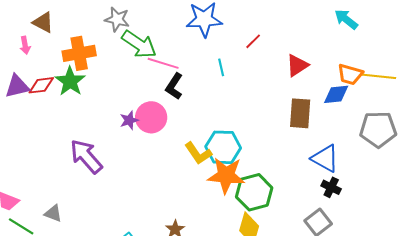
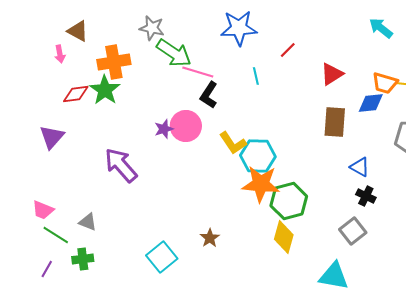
purple triangle: (17, 86) -> (52, 137), moved, turned -36
yellow L-shape: (198, 153) -> (233, 143), moved
blue triangle: (325, 158) -> (360, 167), size x0.7

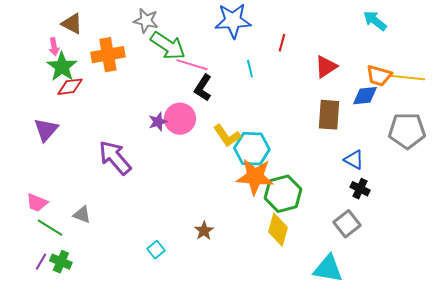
red line: (288, 50) -> (282, 43), turned -30
green star: (105, 90) -> (62, 67), moved
cyan square: (162, 257) -> (156, 250), size x0.6
green cross: (83, 259) -> (61, 262), moved, turned 30

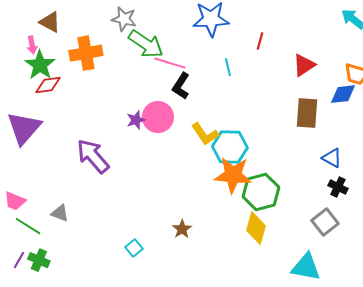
purple triangle: (46, 130) -> (24, 128), size x1.4

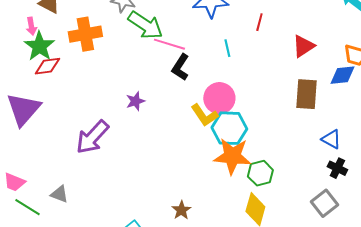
pink circle: (158, 117) -> (219, 98), moved
purple arrow: (93, 156) -> (92, 137), turned -96
green hexagon: (261, 192) -> (260, 173), size x0.7

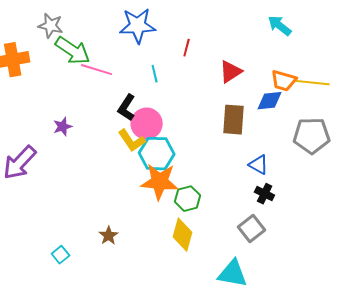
black L-shape: (180, 67) -> (127, 108), moved

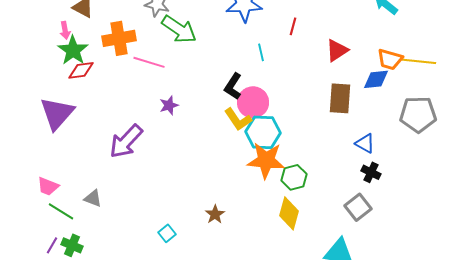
pink line: (97, 70) -> (149, 62), moved

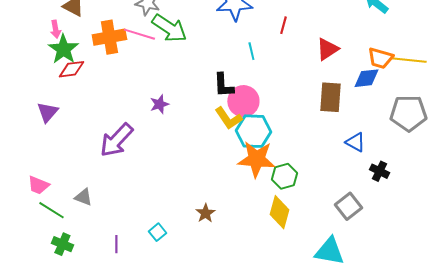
pink line: (149, 62) -> (139, 34), moved
black L-shape: (233, 86) -> (223, 85), turned -36
purple triangle: (57, 113) -> (47, 112), size x0.6
black cross: (371, 172) -> (379, 171), moved
purple line: (52, 245) -> (116, 244), moved, turned -30

